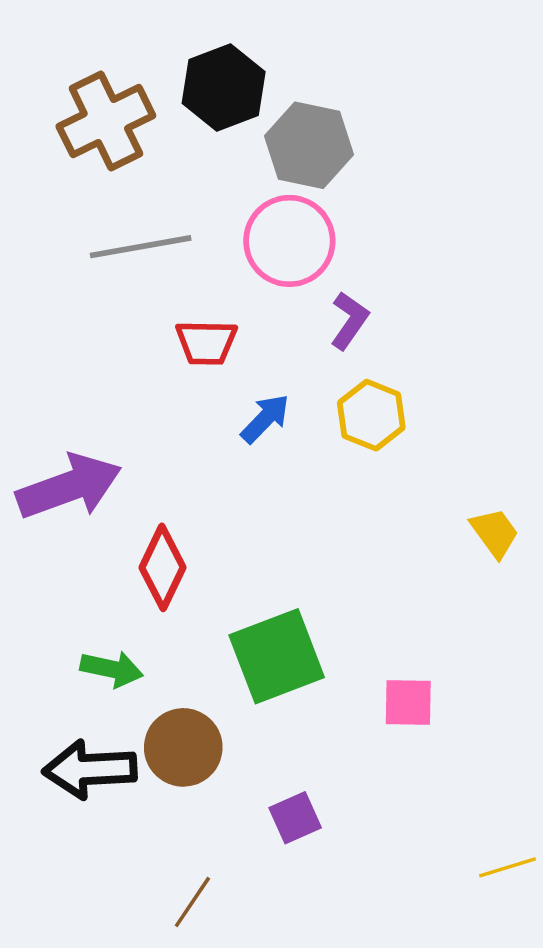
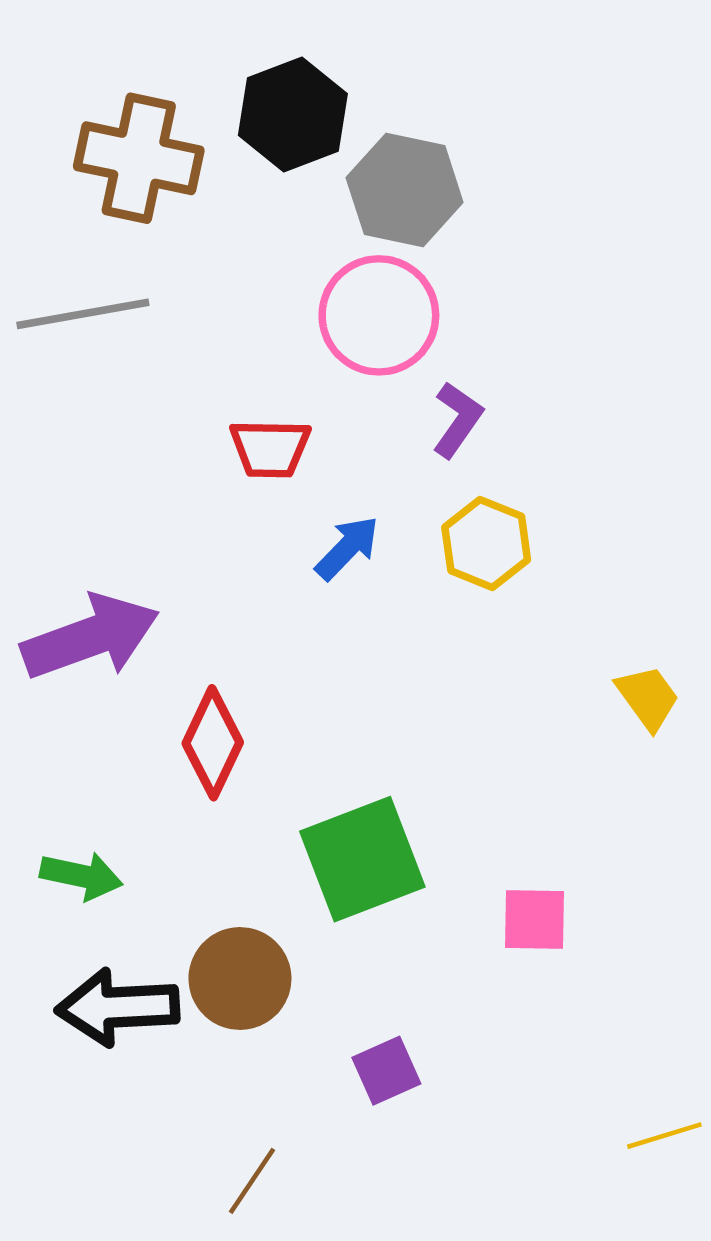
brown cross: (106, 121) -> (139, 158), turned 38
gray line: (141, 247) -> (83, 314), moved
green arrow: (112, 669) -> (81, 876), moved

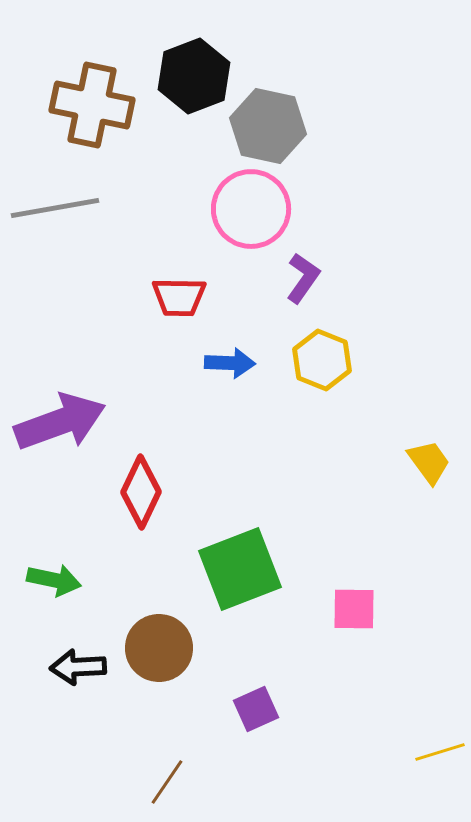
blue arrow: (347, 548) -> (230, 363), turned 48
black arrow: (118, 1007) -> (78, 667), size x0.7

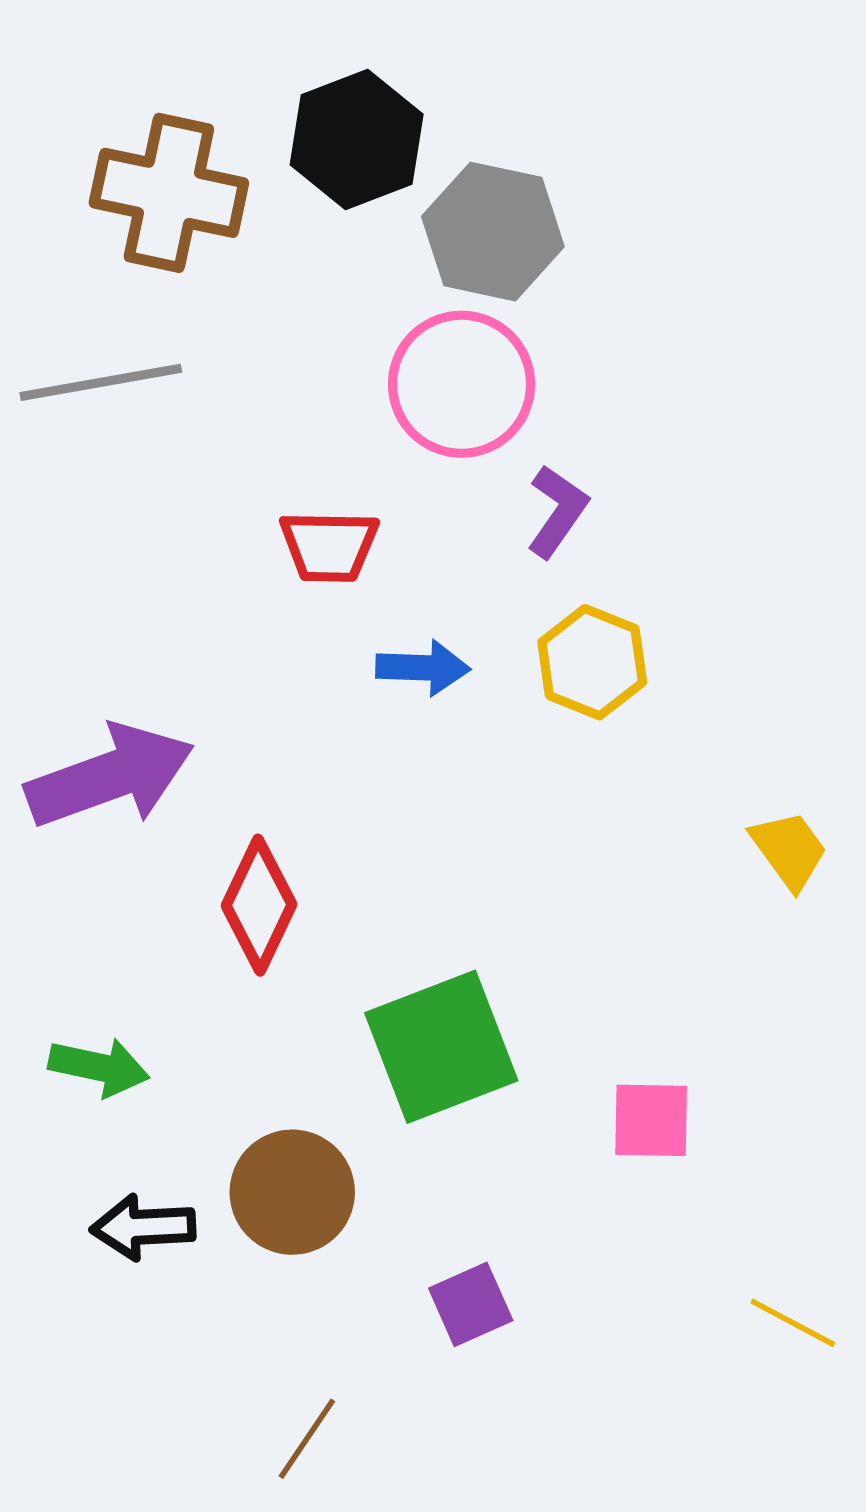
yellow line: (440, 752) -> (793, 1323), moved, turned 45

